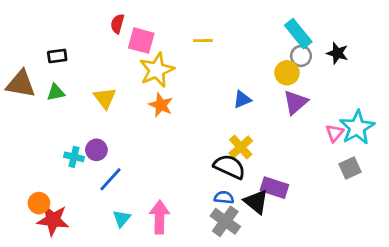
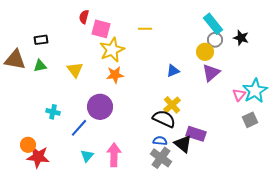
orange star: (161, 105) -> (115, 75), turned -30
purple circle: (96, 150) -> (100, 107), moved, size x1.6

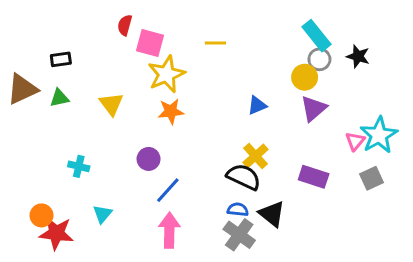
brown triangle: (15, 60) -> (22, 89), turned -35
purple circle: (100, 107) -> (149, 159), size x0.6
blue line: (79, 128) -> (168, 190), moved
purple rectangle: (196, 134) -> (314, 177), moved
cyan triangle: (87, 156) -> (102, 214), moved

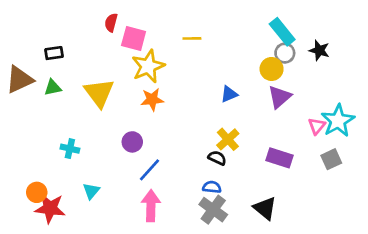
yellow triangle: (111, 104) -> (99, 93), size x1.4
black semicircle: (244, 177) -> (217, 158), size x0.6
black triangle: (272, 214) -> (265, 208), moved

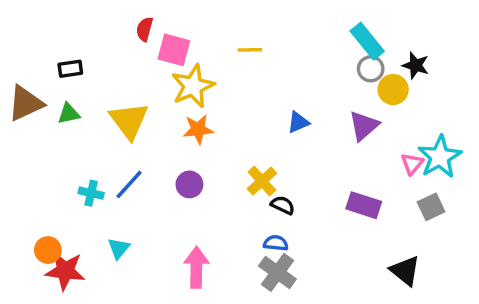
yellow circle: (272, 69) -> (393, 90), moved
yellow cross: (228, 139) -> (262, 181), moved
purple circle: (132, 142) -> (189, 184), moved
blue line: (150, 170) -> (129, 184), moved
black triangle: (265, 208) -> (405, 271), moved

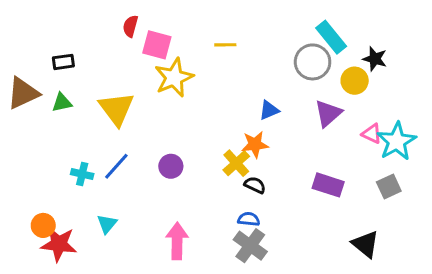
gray circle: (371, 69) -> (313, 62), moved, size x1.5
orange star: (198, 129) -> (255, 144), moved
pink triangle: (412, 164) -> (372, 134), moved, turned -45

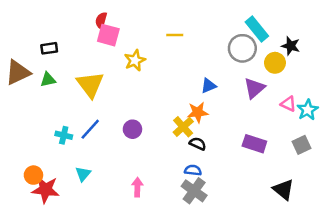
pink square: (157, 45) -> (108, 35), moved
yellow star: (174, 78) -> (135, 60), size x0.7
cyan star: (397, 141) -> (308, 110), size x0.7
pink arrow: (177, 241) -> (137, 187), size x0.7

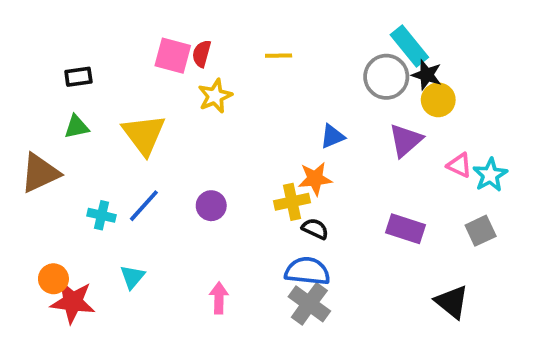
red semicircle: (101, 21) -> (202, 54), moved
black star: (291, 46) -> (427, 75), moved
brown triangle: (18, 72) -> (40, 173), moved
yellow cross: (183, 127) -> (292, 202), turned 30
blue semicircle: (193, 170) -> (307, 271), size x1.6

